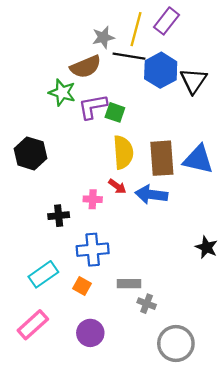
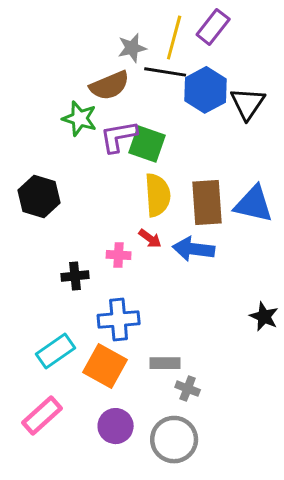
green square: (115, 112) -> (147, 144), size x1.4
orange square: (82, 286) -> (105, 366), size x1.8
gray circle: (176, 343) -> (174, 440), moved

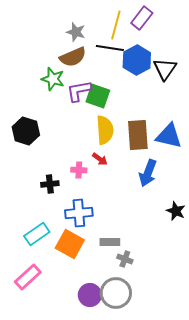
gray star: (132, 48) -> (76, 32), moved, turned 30
blue arrow: (194, 249) -> (148, 173), moved, turned -76
purple circle: (116, 426) -> (90, 295), moved

